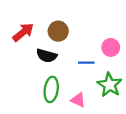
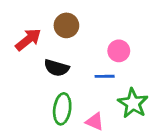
brown circle: (58, 31) -> (66, 25), moved
pink circle: (111, 47) -> (119, 51), moved

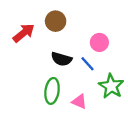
black semicircle: (57, 68) -> (62, 59), moved
blue line: (105, 76) -> (88, 64), turned 49

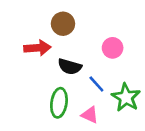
red arrow: (24, 33) -> (38, 48), moved, turned 35
blue line: (88, 64) -> (96, 84), moved

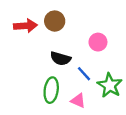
red arrow: (38, 48) -> (25, 26), moved

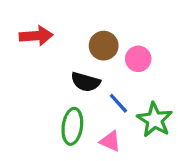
brown circle: (55, 21) -> (104, 46), moved

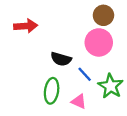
brown circle: (104, 46) -> (103, 15), moved
pink circle: (138, 59) -> (99, 42), size x1.5

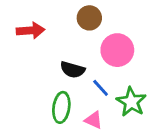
brown circle: (103, 15) -> (89, 18), moved

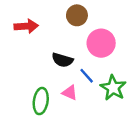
green ellipse: (61, 107) -> (41, 101), moved
pink triangle: (94, 120) -> (70, 93), moved

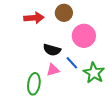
red arrow: (26, 26) -> (34, 18), moved
pink triangle: (70, 93) -> (53, 70), moved, turned -40

